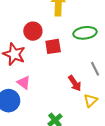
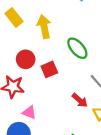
green ellipse: (85, 33) -> (77, 48), turned 70

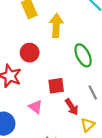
red square: (49, 69) -> (56, 86), moved
pink triangle: (29, 112) -> (36, 107), moved

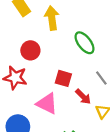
red square: (56, 86) -> (63, 78), turned 35
pink triangle: (36, 107) -> (47, 104), size x1.5

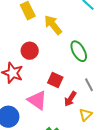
yellow arrow: (52, 18) -> (53, 25), turned -40
red arrow: (83, 97) -> (70, 99), turned 70

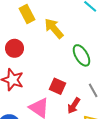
red circle: (30, 51) -> (15, 48), moved

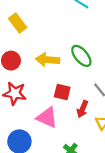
yellow arrow: (54, 28) -> (47, 60), moved, turned -35

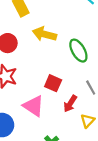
yellow arrow: (47, 60) -> (44, 34), moved

